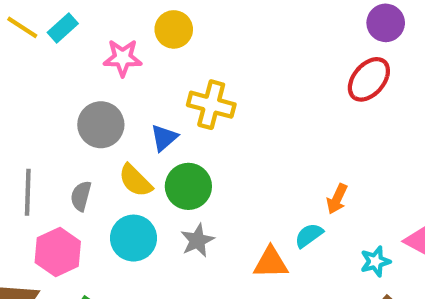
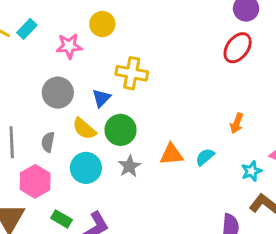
orange arrow: (337, 199) -> (237, 123), moved
orange triangle: (271, 263) -> (172, 154), moved

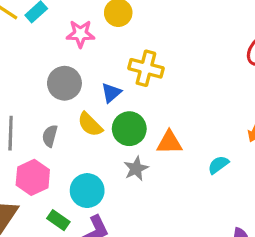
orange triangle: (172, 154) -> (169, 142), moved
cyan circle: (86, 168) -> (87, 191), moved

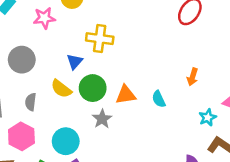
gray circle: (64, 83) -> (22, 60), moved
cyan semicircle: (218, 165) -> (159, 99), moved, turned -72

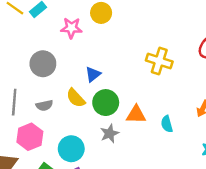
yellow cross: (100, 39) -> (159, 61), moved
gray semicircle: (31, 102) -> (44, 105), turned -119

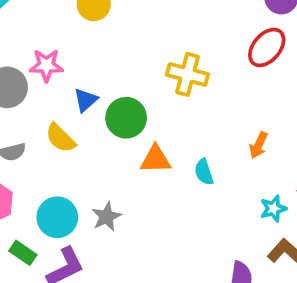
pink star: (71, 28) -> (46, 65), moved
green circle: (106, 103) -> (126, 118), moved
gray star: (110, 133) -> (106, 217), moved

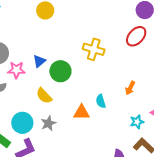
pink star: (46, 65) -> (16, 70), moved
yellow semicircle: (60, 138) -> (44, 96), moved
orange triangle: (156, 159) -> (82, 112), moved

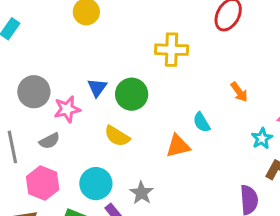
orange arrow: (130, 88) -> (239, 92), turned -48
gray star: (48, 123) -> (141, 193), moved

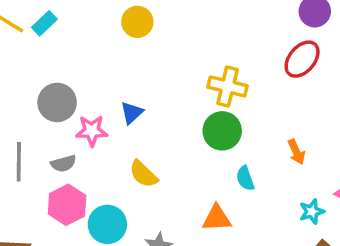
green circle: (132, 94) -> (222, 131), moved
orange triangle: (178, 146) -> (217, 218), moved
pink hexagon: (43, 183) -> (67, 205), moved

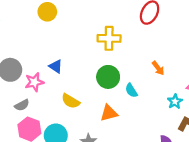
blue triangle: (132, 113) -> (56, 66), turned -32
green circle: (222, 131) -> (108, 77), moved
orange triangle: (217, 218) -> (109, 113), moved

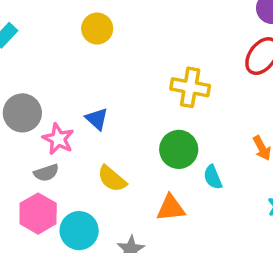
pink star: (34, 82) -> (58, 139), turned 30
gray semicircle: (22, 105) -> (46, 173), moved

